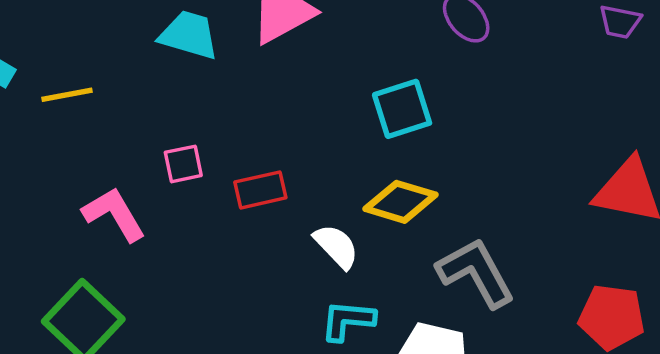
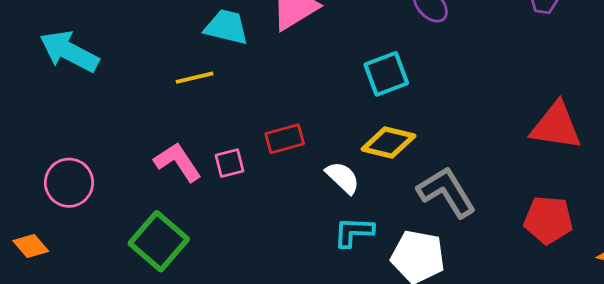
yellow line: (67, 95) -> (195, 78), moved
pink square: (183, 164) -> (229, 163), moved

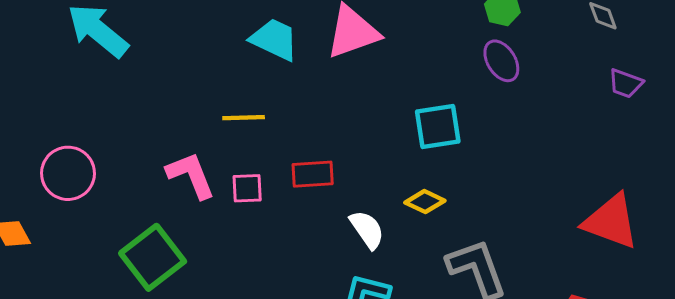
yellow line: (195, 78) -> (244, 118), moved
yellow diamond: (388, 143) -> (425, 202), size x0.7

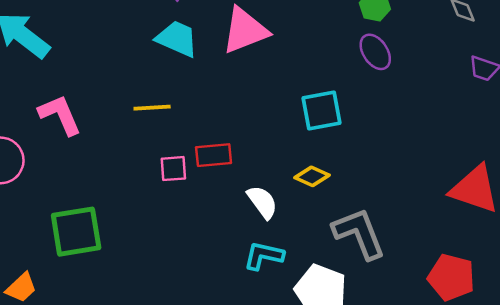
pink L-shape: (191, 175) -> (60, 115), moved
pink square: (247, 188) -> (173, 169), moved
green square: (153, 257) -> (76, 232), turned 30

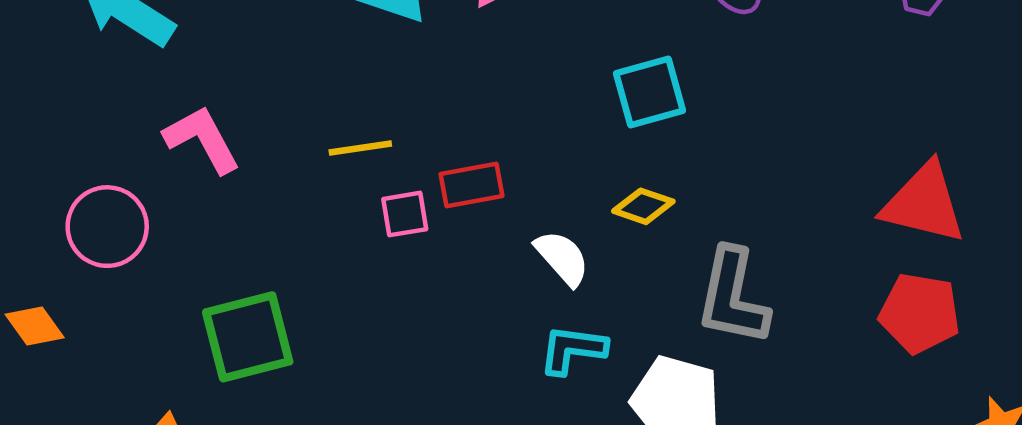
yellow line: (152, 108) -> (360, 148), moved
gray L-shape: (359, 233) -> (733, 297), turned -142
red pentagon: (451, 277) -> (920, 313), moved

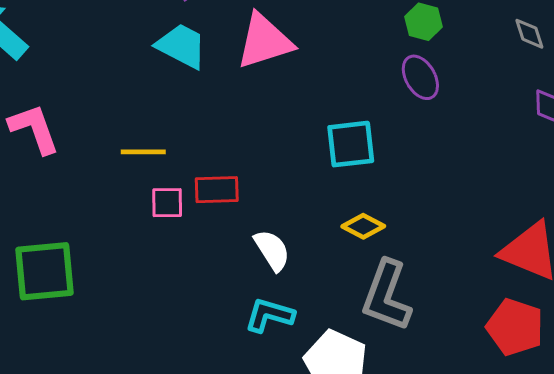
yellow diamond: (643, 206) -> (363, 226), moved

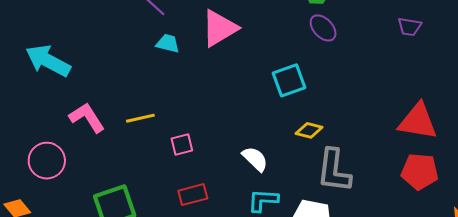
cyan trapezoid: (182, 46) -> (168, 43), size x0.7
yellow line: (143, 152) -> (140, 118), moved
red rectangle: (217, 190) -> (193, 195), moved

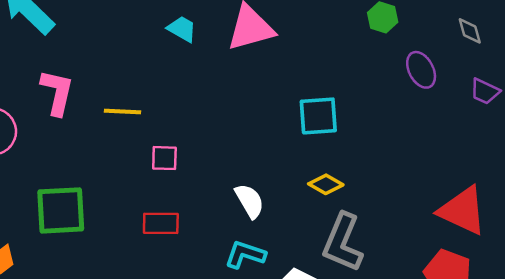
purple ellipse: (323, 28) -> (421, 70), moved
pink L-shape: (87, 118) -> (57, 92), turned 30

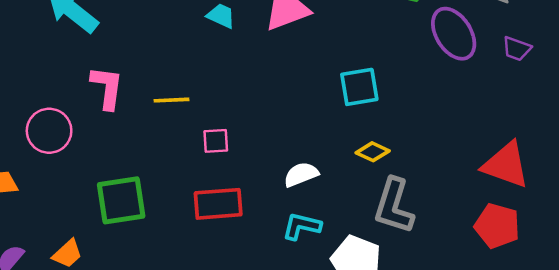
purple ellipse: (421, 70) -> (454, 34), size x1.5
white semicircle: (250, 201) -> (301, 174), turned -76
red rectangle: (161, 223) -> (218, 204), size x1.4

